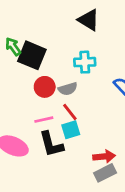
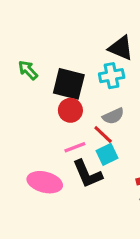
black triangle: (89, 20) -> (121, 48), moved
black square: (32, 55) -> (69, 84), moved
gray semicircle: (68, 89) -> (113, 116), moved

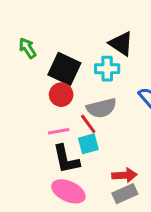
gray semicircle: (113, 116) -> (101, 108), size x1.4
pink ellipse: (45, 182) -> (68, 191), moved

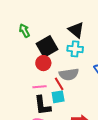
black triangle: (121, 44) -> (76, 30), moved
black square: (64, 69) -> (47, 46), turned 30

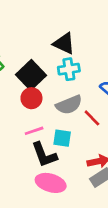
red line: (59, 84) -> (92, 118), moved
cyan square: (58, 97) -> (62, 138), turned 32

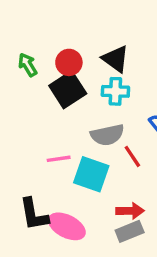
red circle: (31, 98) -> (69, 62), moved
cyan square: (62, 138) -> (91, 174), size x1.5
black L-shape: (44, 155) -> (34, 214), moved

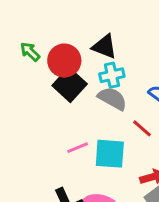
red circle: (69, 62) -> (64, 61), size x1.4
green arrow: (28, 65) -> (30, 52), moved
gray semicircle: (107, 135) -> (112, 99), moved, turned -124

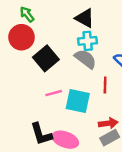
red circle: (64, 61) -> (22, 37), moved
black square: (70, 85) -> (46, 58), moved
red line: (142, 128) -> (105, 85), turned 42

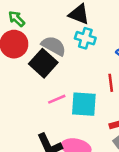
cyan cross: (88, 41) -> (85, 38), turned 30
gray semicircle: (85, 59) -> (54, 46), moved

